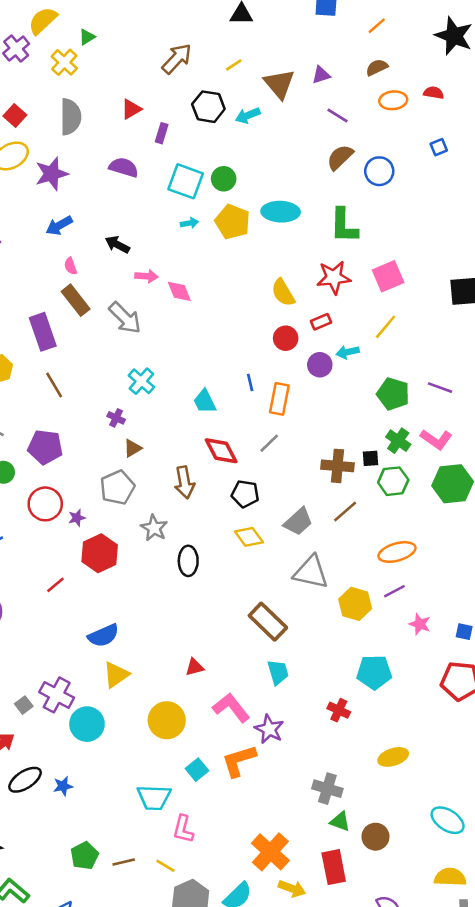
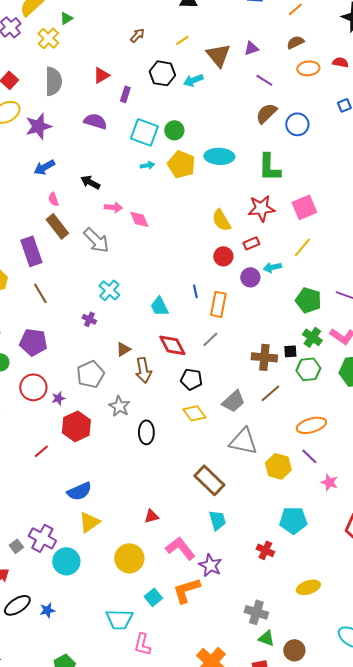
brown arrow: (177, 59) -> (137, 35), size x0.6
brown triangle: (133, 448) -> (123, 349), moved
purple line: (394, 591) -> (309, 456), turned 72

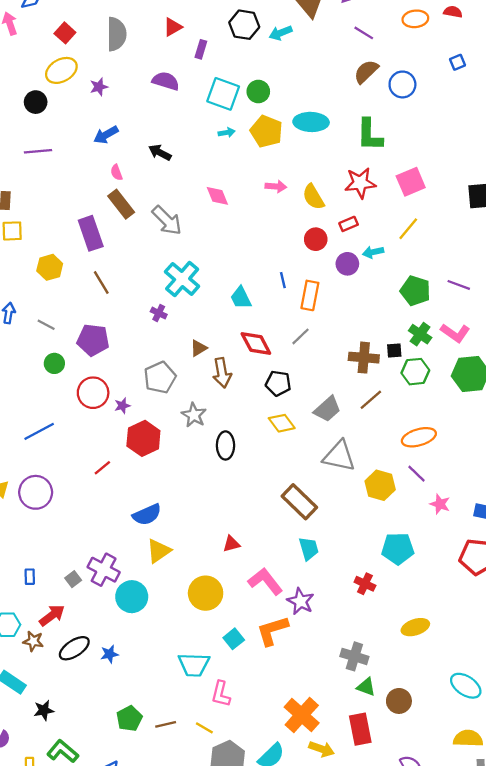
purple star: (38, 126) -> (99, 87), size x0.6
pink arrow: (113, 207) -> (276, 186), moved
cyan cross: (109, 290) -> (182, 279), size x1.4

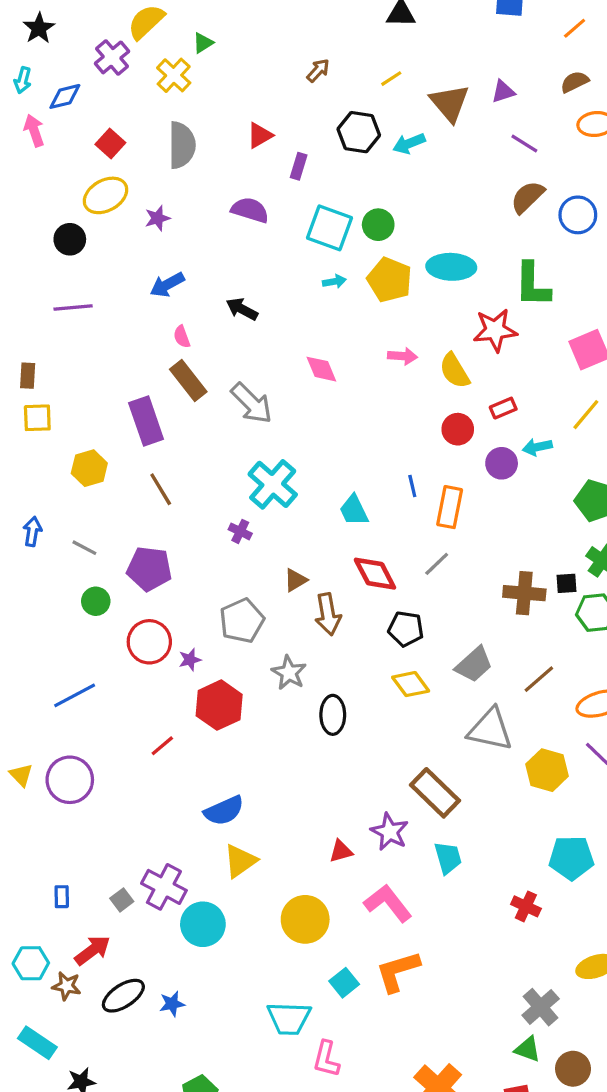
red star: (360, 183) -> (495, 330), moved
brown line: (371, 400) -> (539, 679), moved
purple star: (300, 601) -> (390, 832), moved
gray cross: (354, 656) -> (541, 1007), moved, turned 32

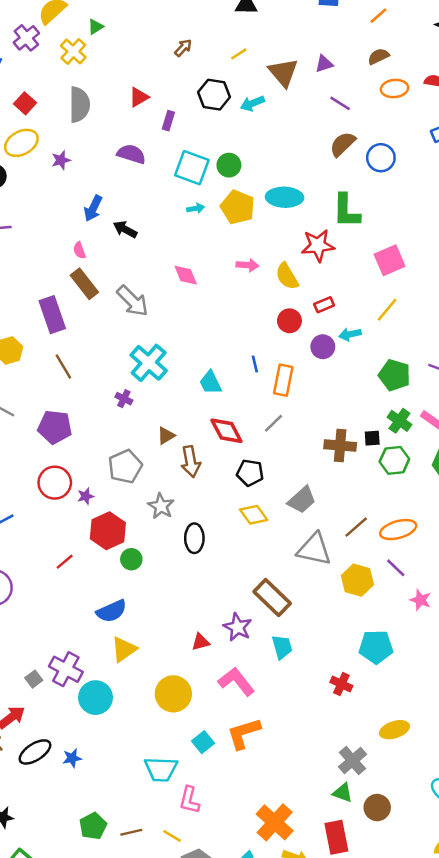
blue arrow: (167, 285) -> (93, 208), moved, turned -35
green circle: (96, 601) -> (131, 559), moved
brown line: (539, 679) -> (356, 527), moved

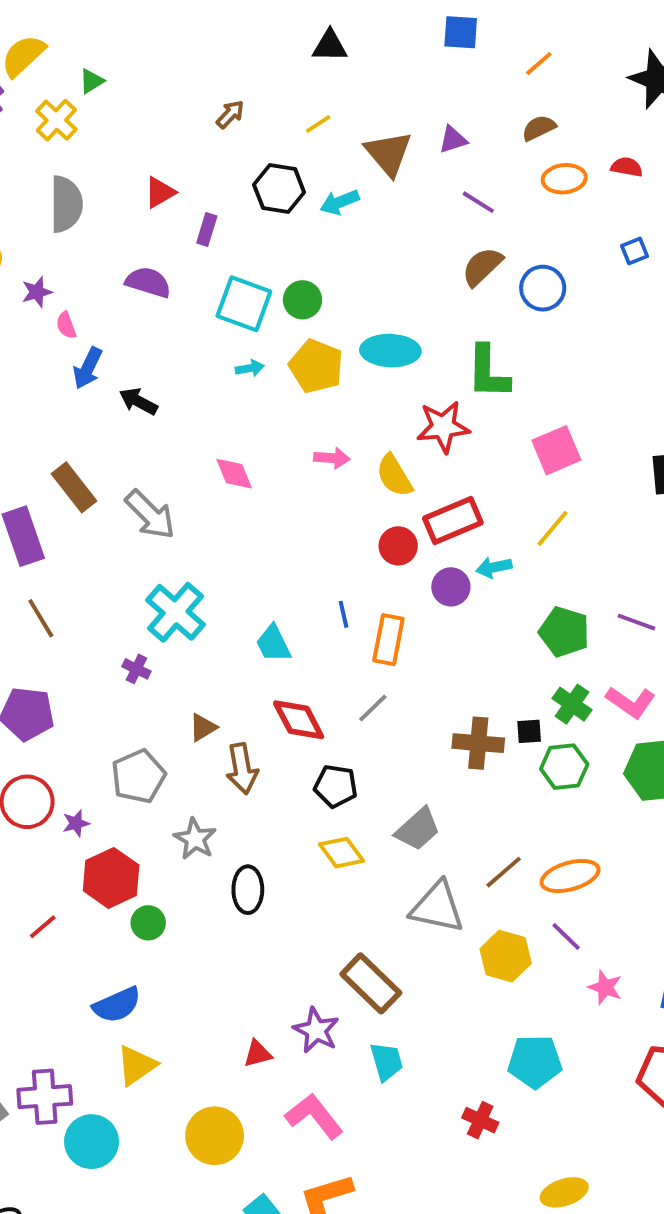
pink semicircle: (79, 250) -> (66, 325), moved
red rectangle: (324, 305) -> (453, 521), size x1.8
purple cross: (66, 669) -> (45, 1097), turned -32

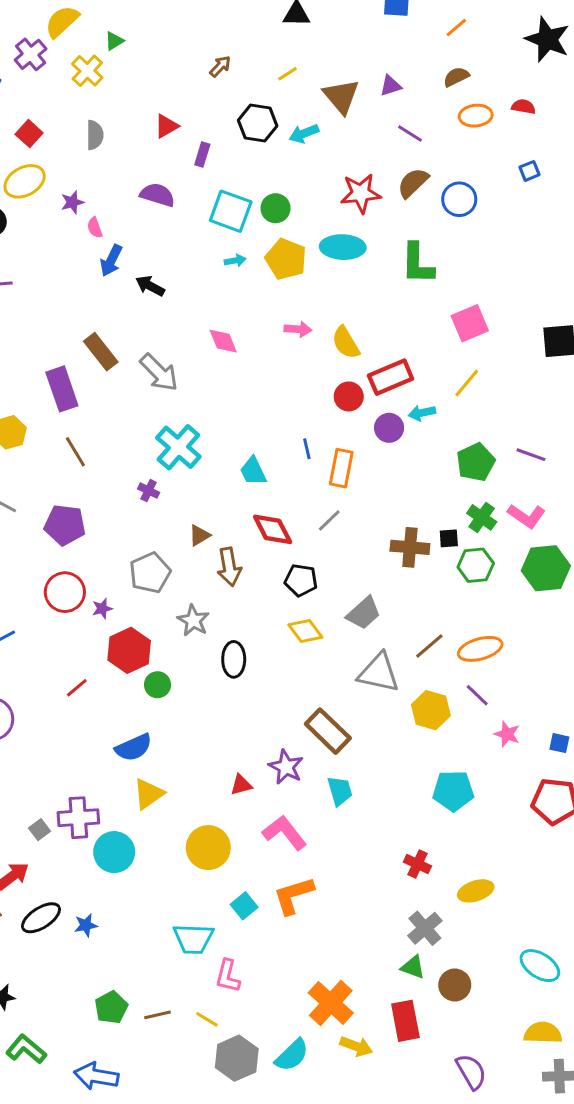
gray semicircle: (66, 204) -> (95, 135), size x0.7
red star: (443, 427) -> (361, 193), moved
green pentagon: (564, 632) -> (476, 462), turned 30
red cross: (480, 1120) -> (417, 864), moved

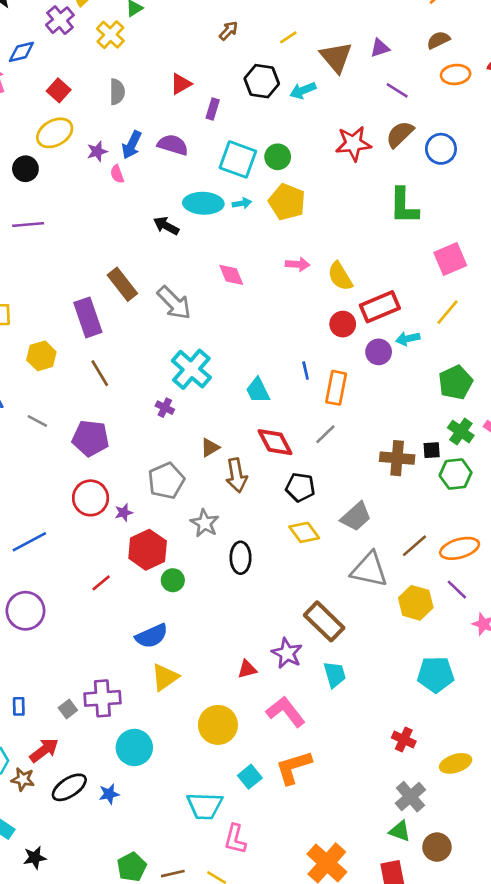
cyan ellipse: (343, 247) -> (203, 203), moved
blue arrow: (111, 261) -> (132, 145), moved
cyan circle: (114, 852) -> (134, 747), moved

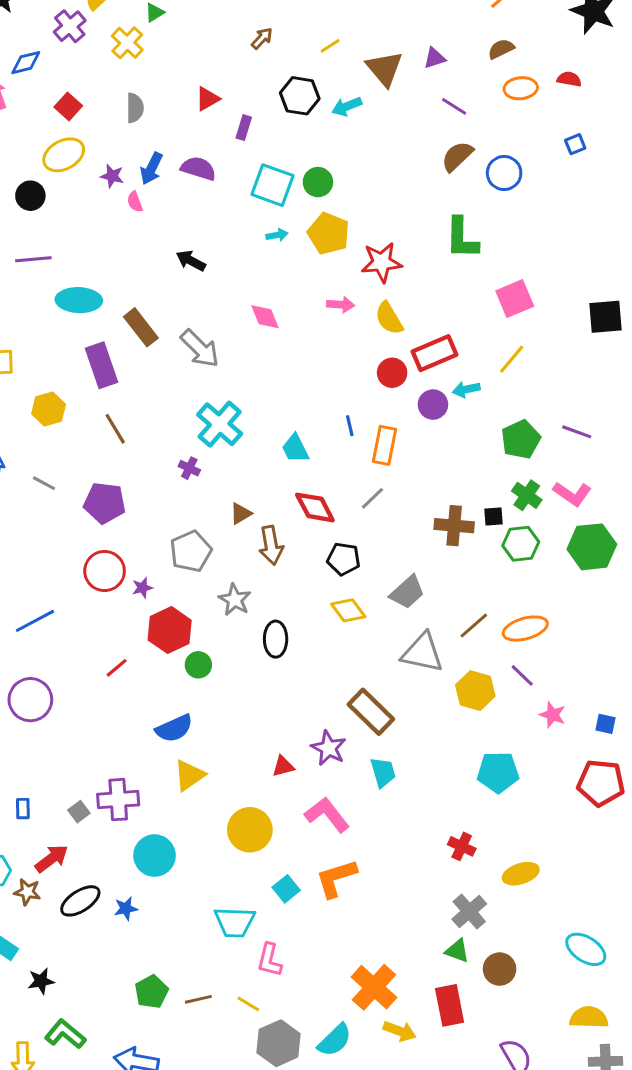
red star: (353, 144) -> (381, 262), moved
purple star: (97, 151) -> (112, 176), turned 30
cyan ellipse: (203, 203) -> (79, 300), moved

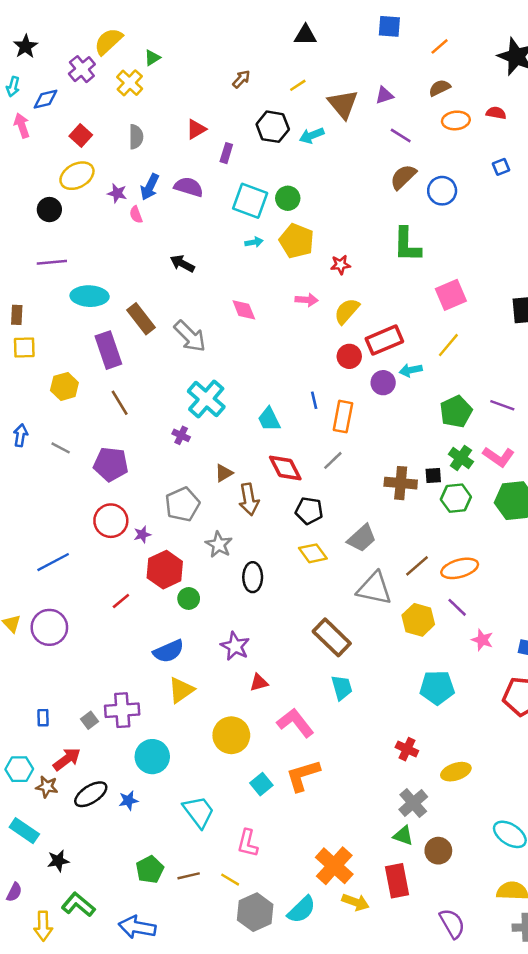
red star: (381, 262) -> (340, 265), size x0.6
yellow semicircle: (389, 318) -> (347, 311), turned 72
purple star: (329, 748) -> (235, 646), moved
cyan trapezoid: (235, 922) -> (199, 812), moved, turned -129

